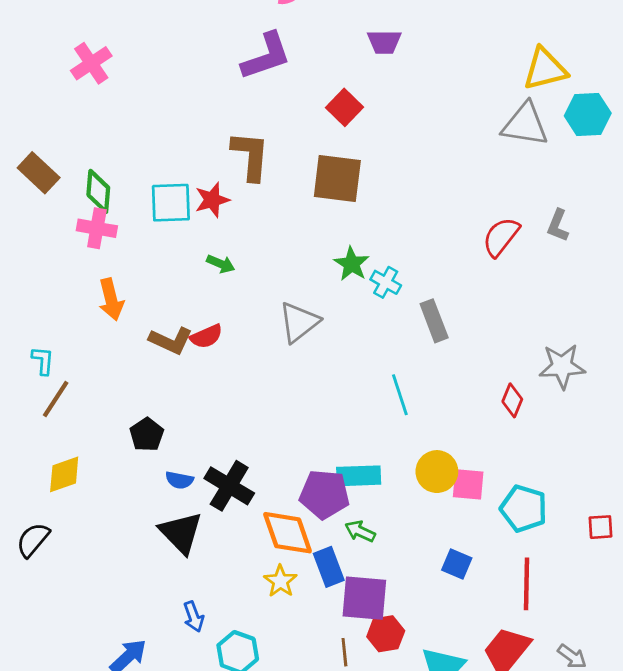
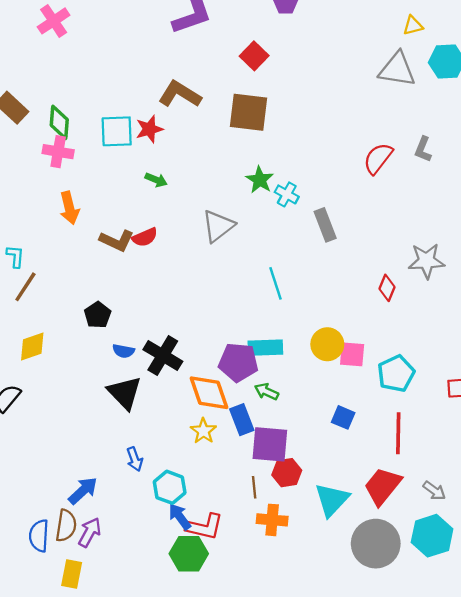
yellow triangle: (545, 69) -> (413, 25), size x0.6
brown L-shape: (251, 156) -> (180, 94), turned -63
cyan line: (400, 395) -> (275, 283), moved
cyan pentagon: (524, 509) -> (396, 374), turned 30

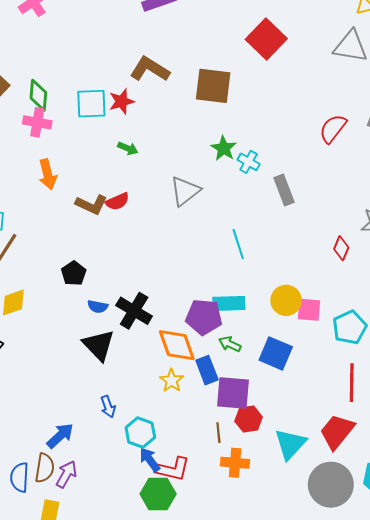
red square: (254, 56) -> (266, 39), moved, size x1.5
blue square: (343, 417) -> (276, 353), moved, size x1.5

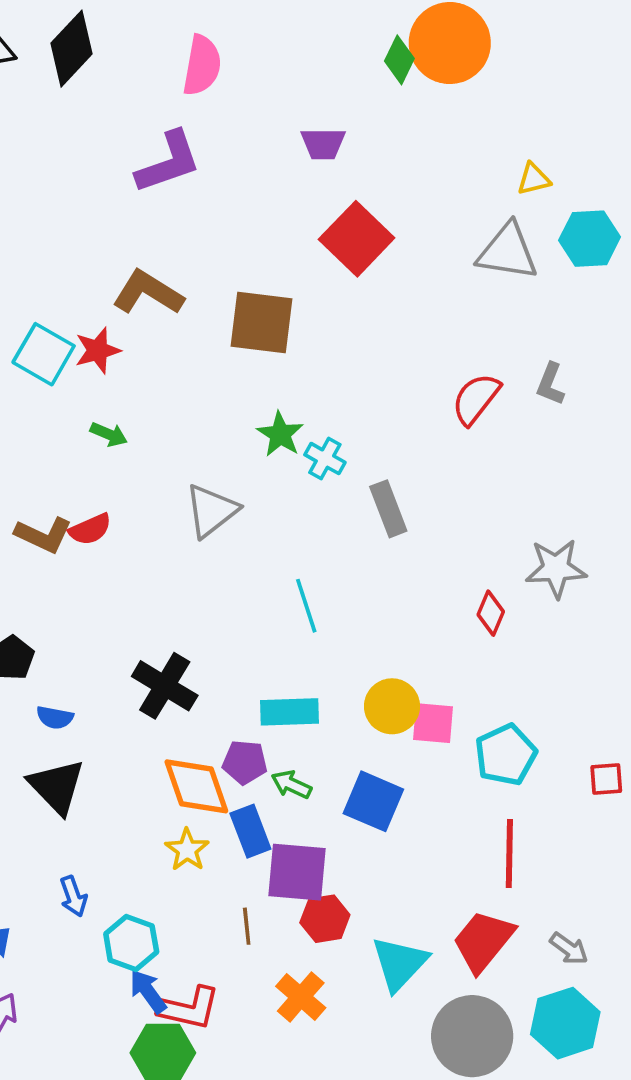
cyan square: (91, 104) -> (44, 354), turned 32
black cross: (134, 311) -> (165, 686), moved
purple pentagon: (204, 317) -> (245, 762), moved, size x0.7
brown line: (218, 433) -> (247, 926), moved
orange cross: (235, 463) -> (301, 997), turned 36

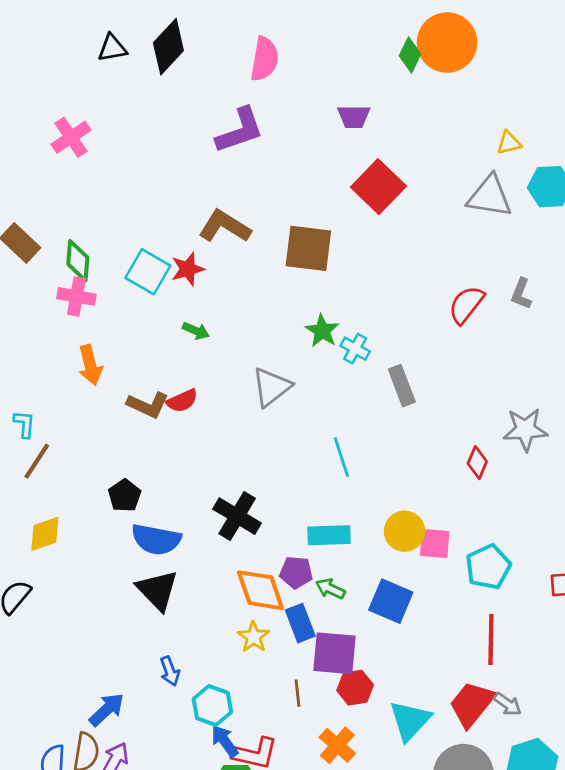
blue semicircle: (55, 717) -> (156, 539), size x1.8
gray arrow: (569, 949) -> (507, 704), moved

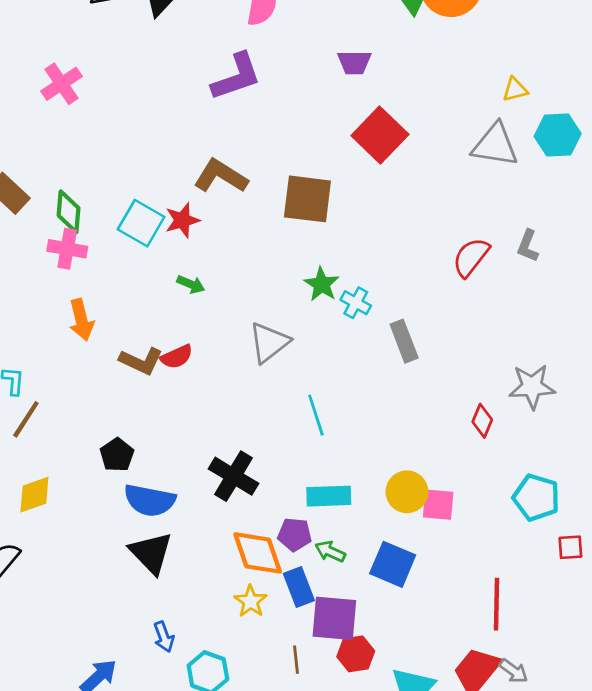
cyan line: (341, 457) -> (316, 415), moved
cyan pentagon: (488, 567) -> (536, 497), moved, turned -30

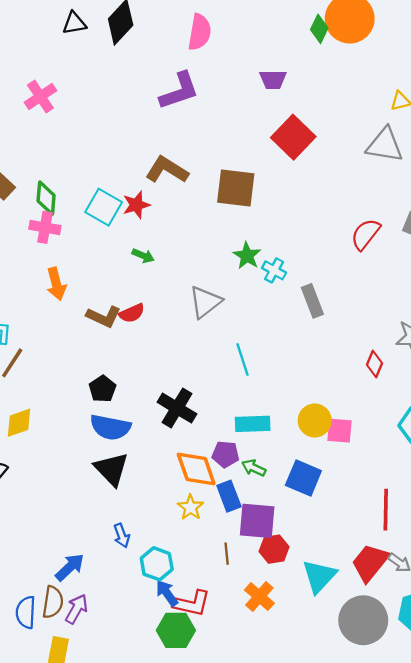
black pentagon: (117, 455) -> (102, 389), moved

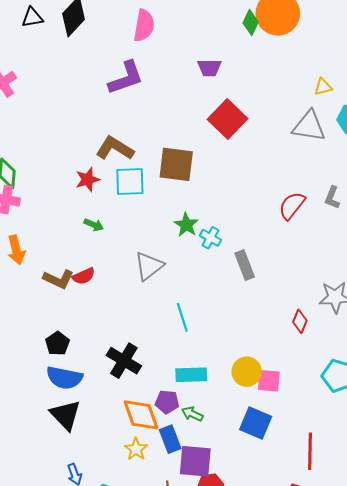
cyan square: (104, 207) -> (130, 181), moved, turned -32
blue square: (303, 478) -> (256, 423), moved

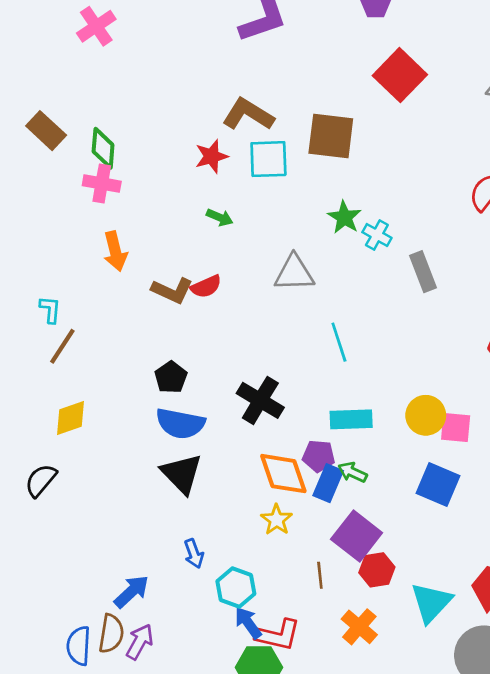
gray triangle: (149, 266) -> (294, 273), turned 36
blue rectangle: (170, 439) -> (328, 483), moved, turned 44
purple square: (195, 461) -> (357, 536), turned 33

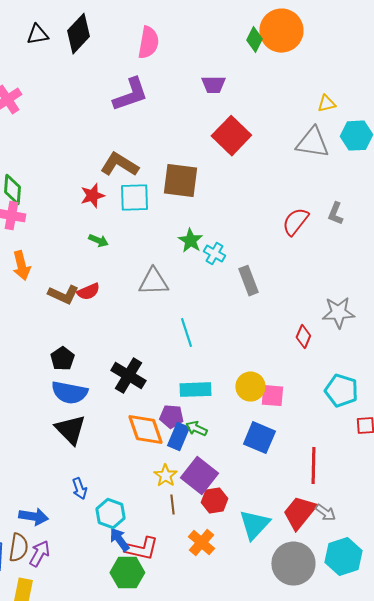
yellow star: (277, 520) -> (165, 476), moved
blue arrow: (132, 592) -> (33, 517), turned 52

